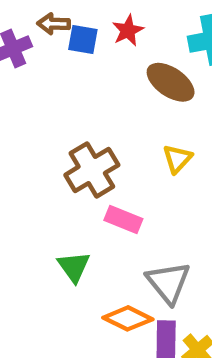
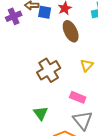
brown ellipse: (171, 82) -> (71, 31), moved, turned 30
pink rectangle: (123, 219) -> (78, 97), moved

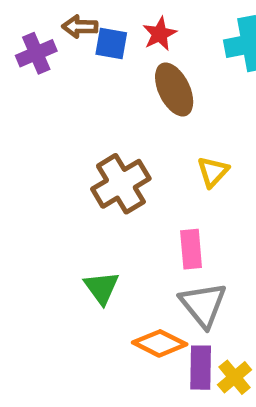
pink rectangle: (78, 97) -> (191, 249), turned 63

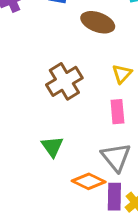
brown ellipse: (174, 89) -> (98, 22), turned -44
pink rectangle: (191, 249) -> (117, 112), moved

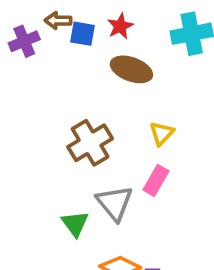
pink rectangle: (117, 112) -> (156, 180), turned 35
gray triangle: (116, 157) -> (115, 203), moved

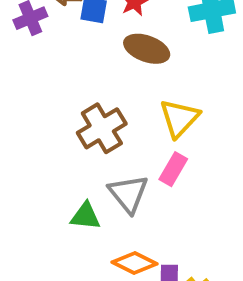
yellow triangle: (162, 133) -> (179, 118), size x1.5
green triangle: (75, 224) -> (85, 216), turned -48

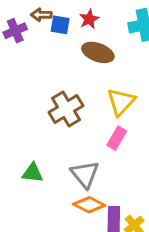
gray triangle: (128, 194) -> (85, 174), moved
green triangle: (85, 216) -> (33, 173), moved

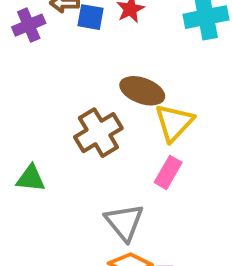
brown ellipse: (98, 52) -> (142, 91), moved
green triangle: (33, 173) -> (31, 178), moved

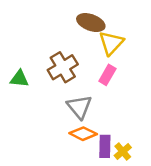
brown cross: (98, 133) -> (63, 67), moved

